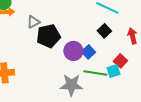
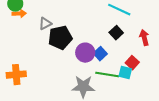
cyan square: (113, 71) -> (125, 73), turned 32

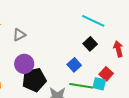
black pentagon: (60, 38) -> (34, 80), moved
purple circle: (85, 53) -> (24, 64), moved

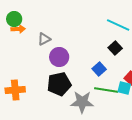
purple circle: (24, 64) -> (59, 57), moved

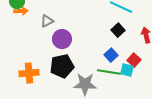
blue square: (99, 69) -> (111, 55), moved
orange cross: (15, 90) -> (29, 73), moved

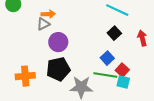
orange arrow: (21, 11) -> (48, 14), moved
red square: (134, 60) -> (122, 70), moved
cyan square: (127, 70) -> (123, 82), moved

